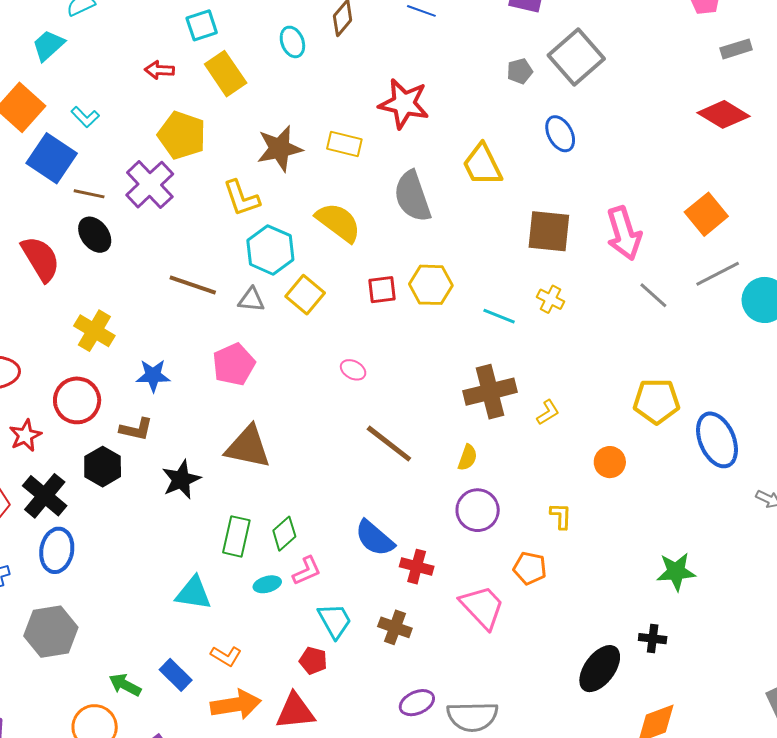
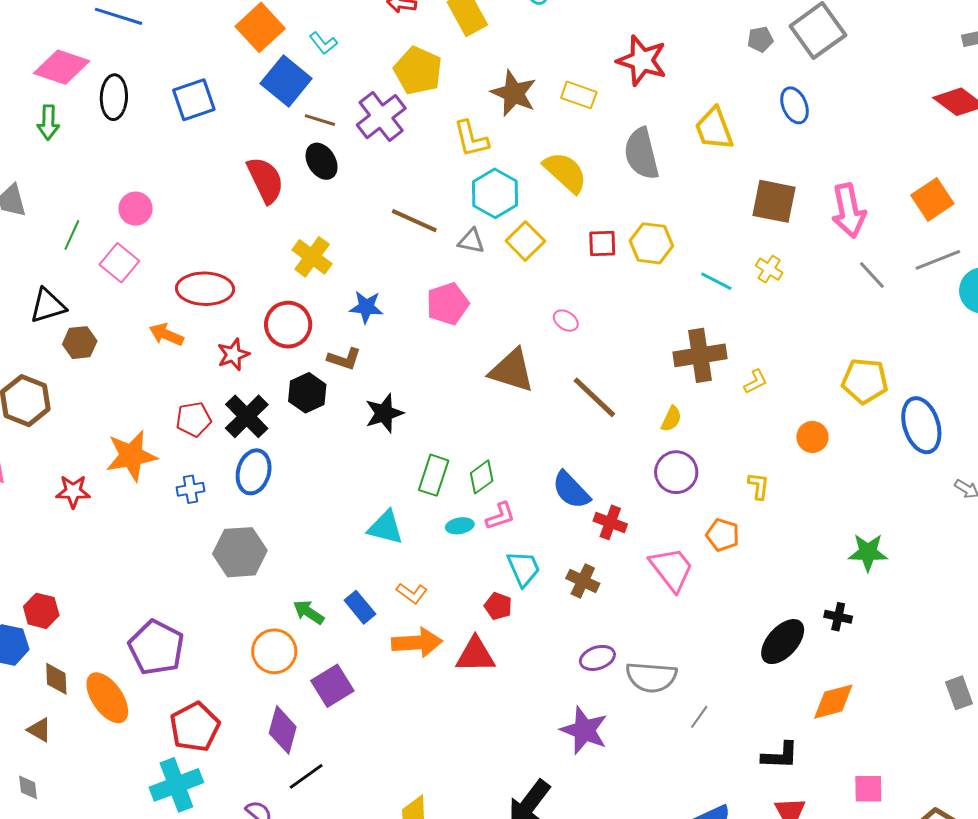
brown star: (280, 149) -> (514, 93), turned 30
brown triangle: (248, 447) -> (512, 371), moved

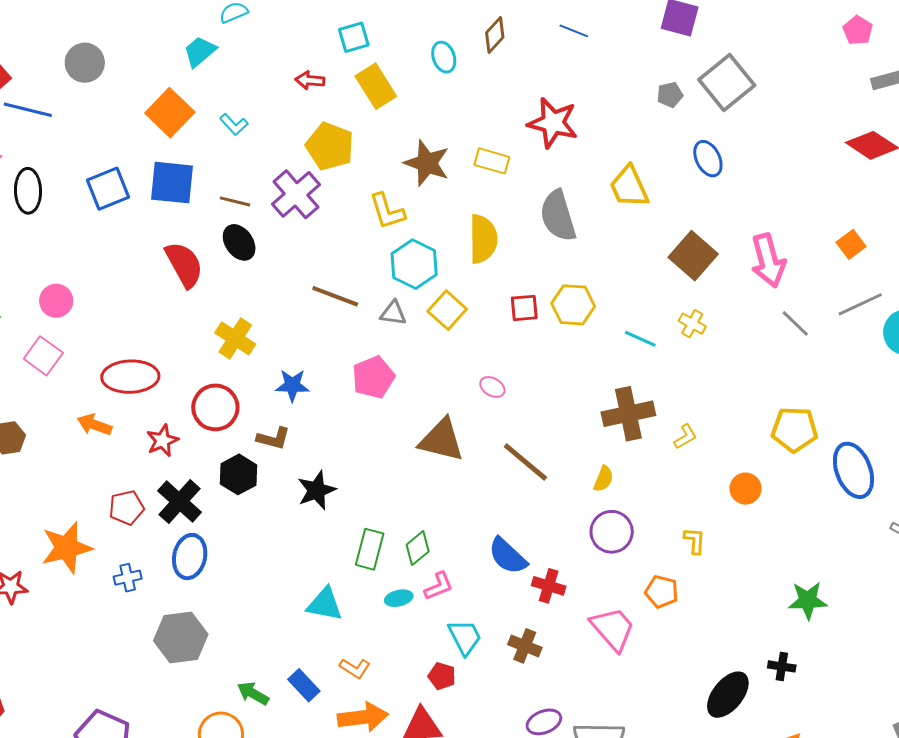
blue square: (286, 81) -> (172, 183), moved, turned -30
yellow semicircle: (565, 172) -> (483, 239), turned 51
orange square: (932, 199) -> (851, 244), size x0.7
brown square: (774, 201) -> (693, 256), turned 33

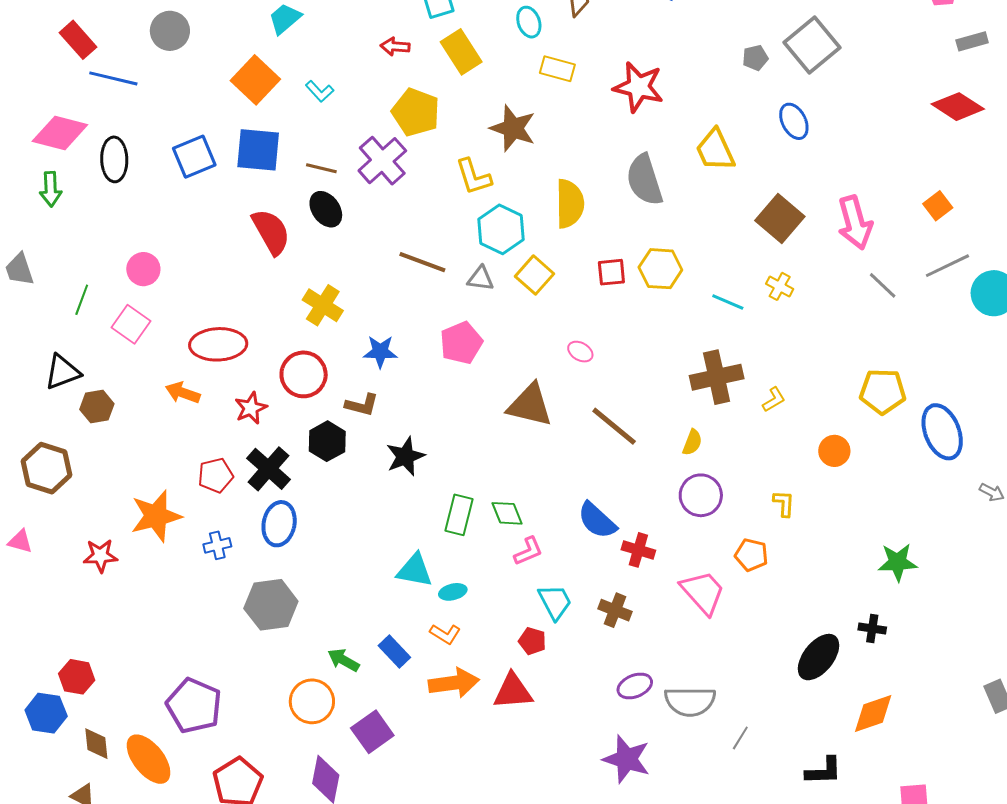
yellow rectangle: (492, 161) -> (557, 69), moved
green diamond: (418, 548) -> (507, 513), turned -72
cyan ellipse: (399, 598) -> (453, 592), moved

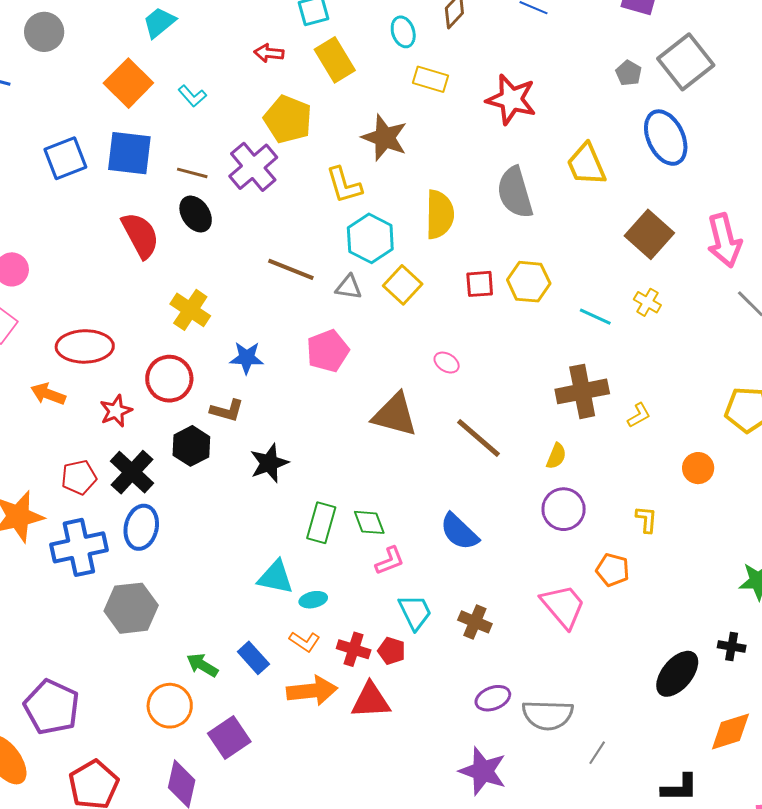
gray pentagon: (755, 58) -> (629, 73), turned -30
blue ellipse: (794, 121) -> (666, 138), size x1.5
blue cross: (217, 545) -> (79, 547), size x2.0
red cross: (638, 550) -> (354, 649), moved

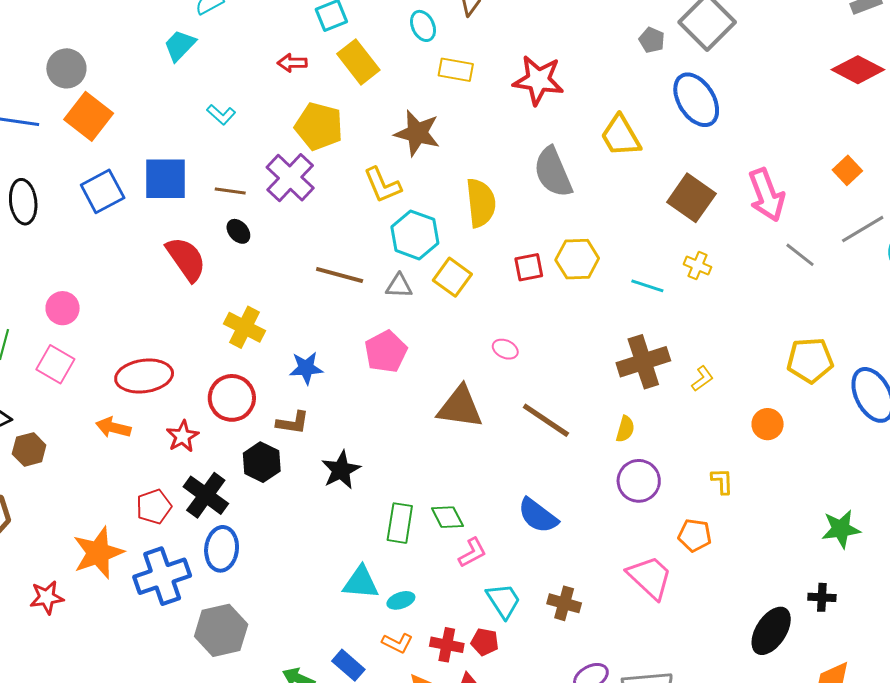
orange square: (128, 83) -> (89, 116), moved
black ellipse: (196, 214) -> (238, 231), size x0.7

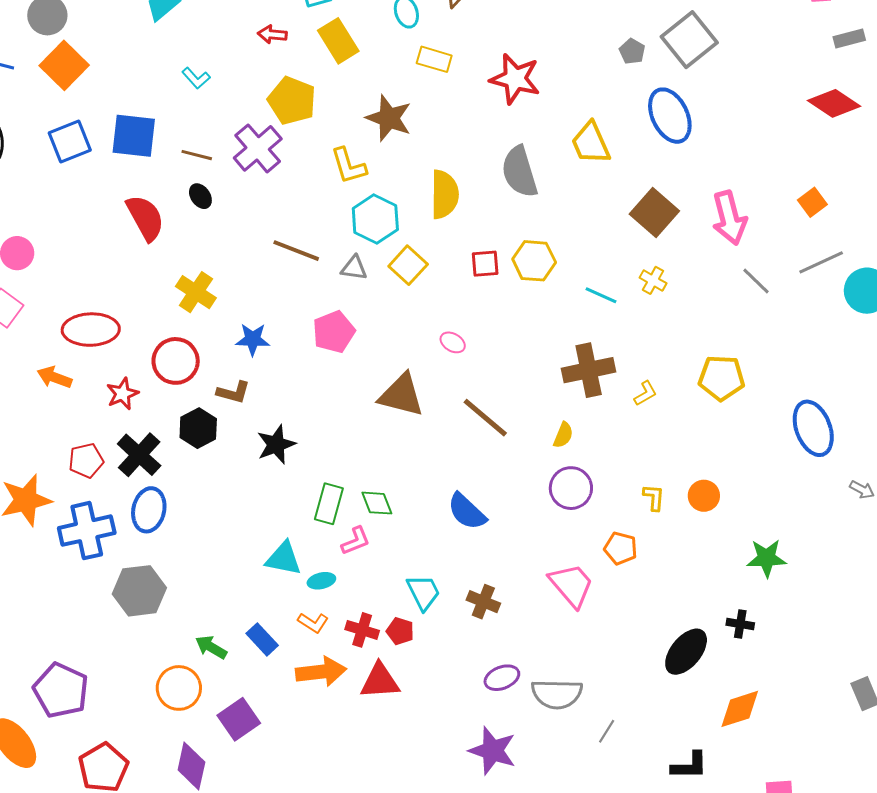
yellow pentagon: (810, 360) -> (721, 378), moved
orange circle: (768, 424) -> (704, 496), moved
pink L-shape: (472, 553) -> (356, 541), moved

